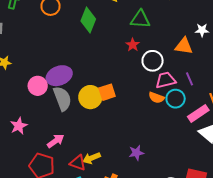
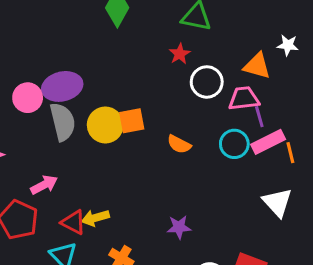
pink trapezoid: (166, 80) -> (244, 99), moved
orange semicircle: (156, 98) -> (179, 144), moved
pink rectangle: (198, 113) -> (268, 142), moved
purple star: (136, 153) -> (179, 227), moved

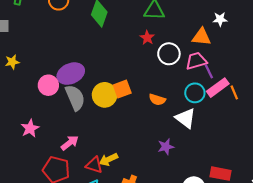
white triangle: (277, 202) -> (186, 118), moved
purple star: (179, 227) -> (166, 147), moved

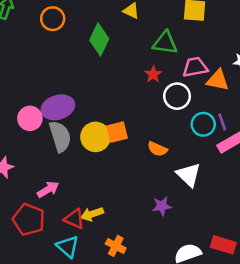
pink trapezoid: (196, 61) -> (195, 67), moved
cyan circle: (195, 93) -> (203, 124), moved

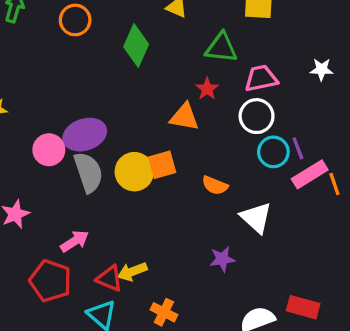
orange triangle: (218, 80) -> (184, 117), moved
white circle: (177, 96) -> (257, 116), moved

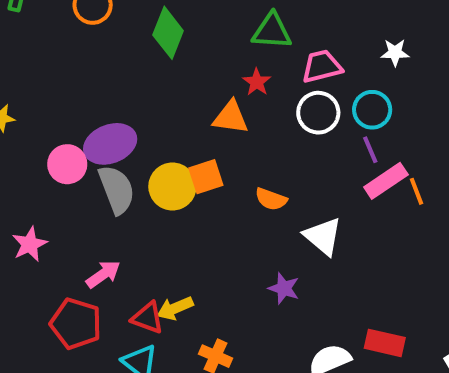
cyan circle: (273, 152) -> (372, 110), moved
purple star: (222, 259) -> (284, 288), turned 30

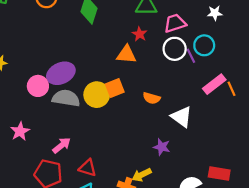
purple line: (370, 150) -> (191, 56), moved
gray semicircle: (117, 190) -> (66, 98), turned -56
yellow arrow: (175, 308) -> (142, 175), moved

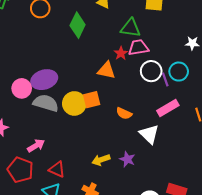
pink trapezoid: (175, 23) -> (138, 47), moved
pink rectangle: (214, 84) -> (168, 108), moved
yellow arrow: (142, 175) -> (101, 160), moved

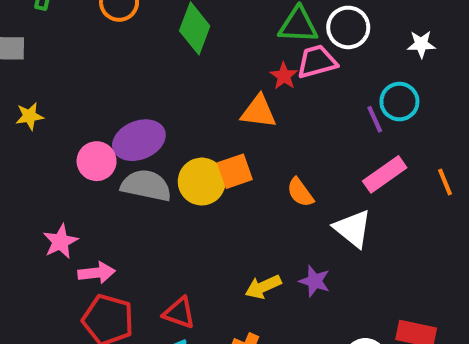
white circle: (151, 71) -> (348, 27), moved
orange semicircle: (124, 113) -> (300, 192), turned 35
pink arrow: (36, 146) -> (97, 273), moved, turned 30

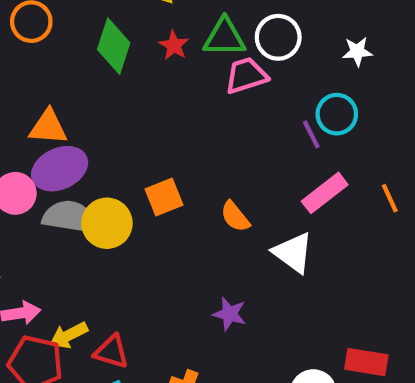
red star: (284, 76) -> (174, 45), moved
orange triangle: (259, 112) -> (48, 127), moved
yellow circle: (202, 182) -> (107, 223), moved
purple star: (315, 281) -> (229, 314), moved
yellow arrow: (263, 287) -> (69, 335), moved

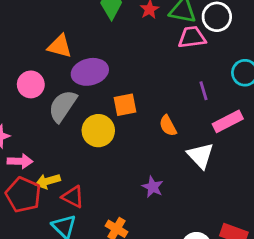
purple line: (311, 134) -> (203, 91), moved
purple ellipse: (60, 169) -> (90, 72), moved
gray semicircle: (70, 217) -> (63, 106), turned -76
yellow circle: (107, 223) -> (98, 131), moved

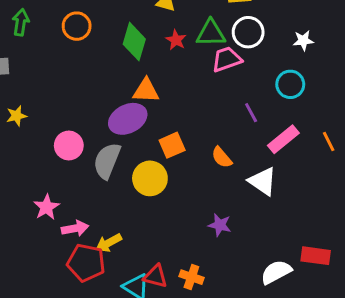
orange triangle: (60, 46) -> (146, 91), moved
red triangle: (73, 197) -> (155, 276), moved

